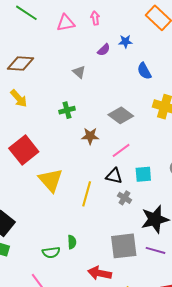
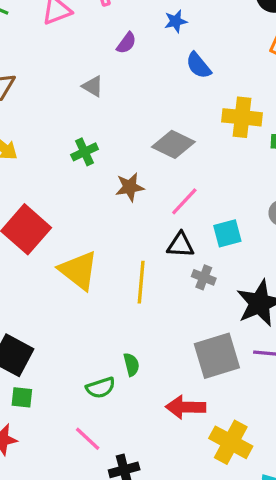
blue star: (125, 41) -> (176, 21), moved

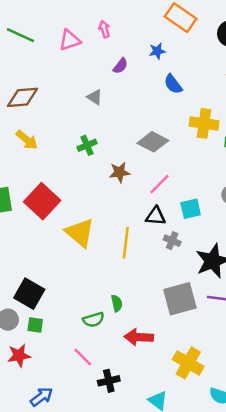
red arrow: (186, 407) -> (139, 337), moved

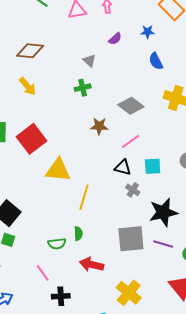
green cross: (87, 145) -> (83, 88), moved
yellow triangle: (80, 233) -> (58, 170), turned -44
yellow line: (126, 243) -> (84, 197), moved

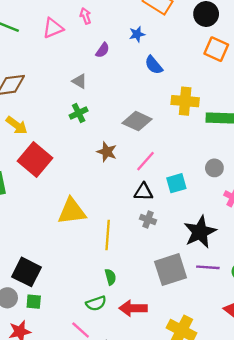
brown star: (99, 126) -> (107, 152), turned 30
red square: (31, 139) -> (35, 159), moved
gray cross: (133, 190) -> (148, 220), moved
green semicircle: (57, 244) -> (96, 303), moved

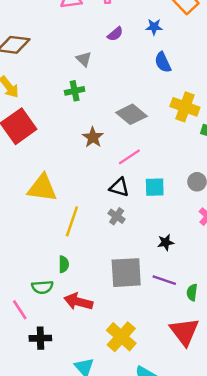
black star: (200, 232) -> (166, 242), size x0.5

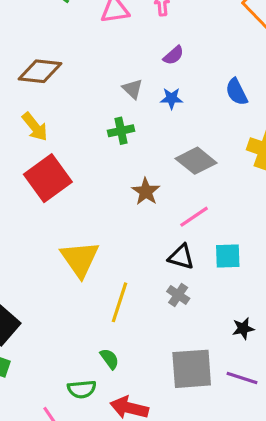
blue star: (154, 27) -> (171, 98), moved
yellow triangle: (42, 188) -> (80, 259), turned 48
green semicircle: (64, 264) -> (109, 359), turned -35

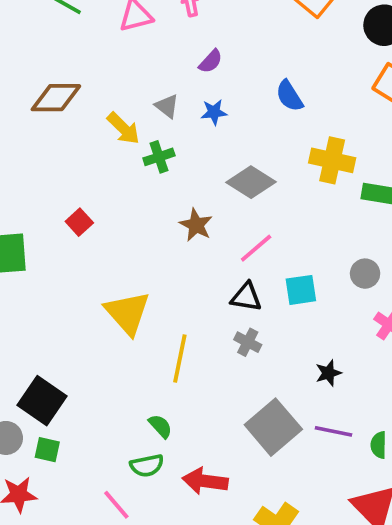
yellow arrow: (35, 127) -> (123, 128), moved
red square: (48, 178) -> (79, 222), size x0.5
green semicircle: (109, 359) -> (160, 426), moved
gray square: (192, 369) -> (273, 427), turned -30

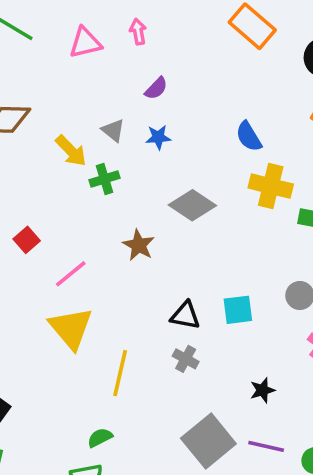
blue semicircle: (289, 96) -> (249, 136), moved
pink line: (256, 248) -> (71, 274), moved
green semicircle: (160, 426) -> (100, 438), turned -75

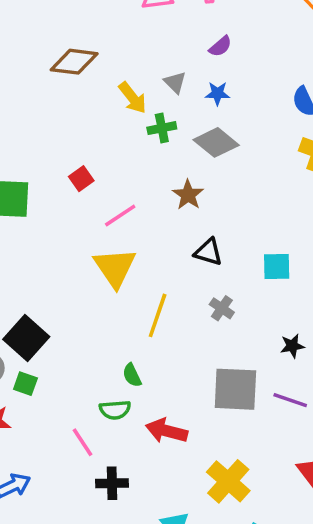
gray diamond: (192, 205) -> (216, 142), moved
black triangle: (185, 315) -> (208, 252), moved
green semicircle: (100, 438) -> (132, 375), turned -95
gray square: (208, 441) -> (235, 389), turned 36

